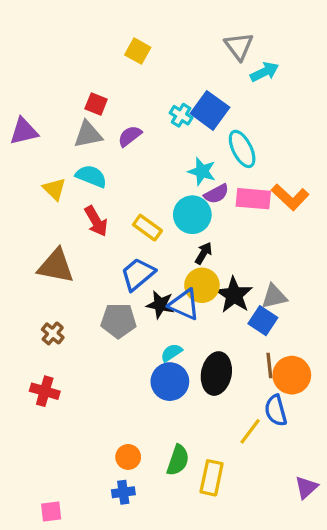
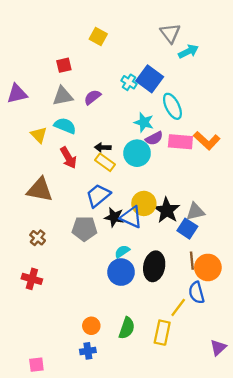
red square: (96, 104) -> (64, 65), moved, turned -35
black arrow: (204, 253) -> (103, 147), moved, turned -119
yellow rectangle: (212, 478) -> (162, 333), moved

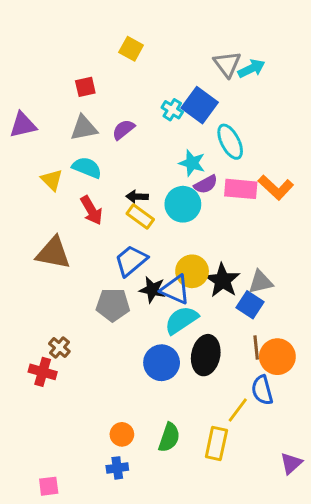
gray triangle: (170, 33) -> (227, 64), moved
brown cross: (38, 238) -> (59, 347), moved
cyan semicircle: (122, 251) -> (181, 320), moved, size x1.6

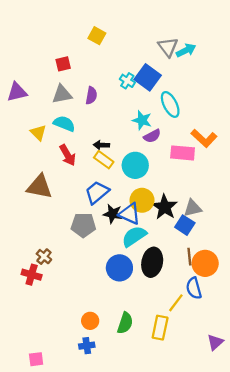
purple semicircle: (123, 130) -> (91, 95), turned 138
pink rectangle: (241, 189) -> (183, 153), moved
cyan circle: (183, 204) -> (135, 165), moved

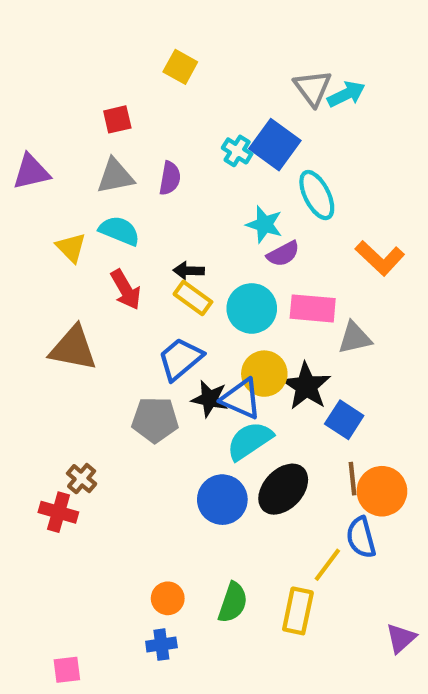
pink rectangle: (183, 153) -> (313, 308), moved
gray triangle: (193, 208) -> (355, 338), moved
black ellipse: (152, 262) -> (283, 489), turned 32

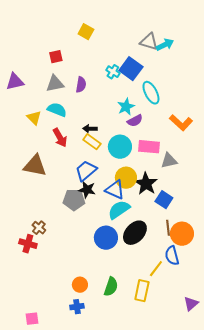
gray triangle: (313, 88) -> (149, 42), turned -36
cyan star: (264, 224) -> (126, 107), turned 30
black star: (210, 399) -> (87, 190), moved

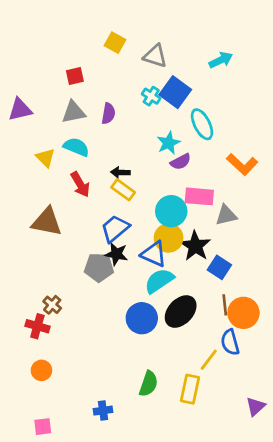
gray triangle: (149, 42) -> (155, 56), moved
cyan circle: (120, 147) -> (171, 211), moved
orange circle: (80, 285) -> (41, 370), moved

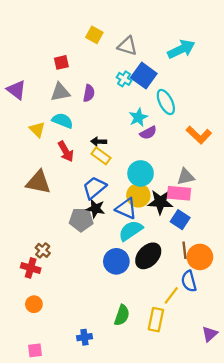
cyan arrow: (221, 60) -> (181, 49), size x1.4
purple triangle: (20, 109) -> (16, 90), turned 50
pink rectangle: (199, 196) -> (179, 193), moved
black star: (195, 246) -> (160, 202), turned -30

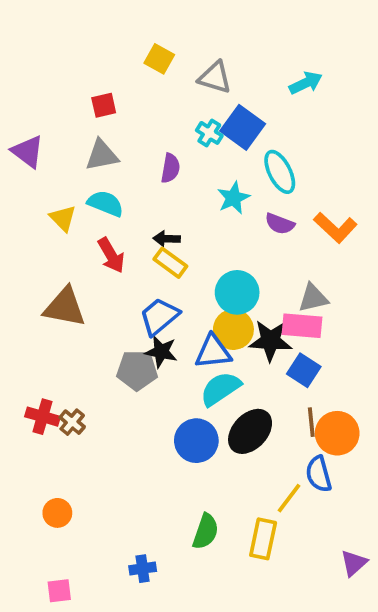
cyan arrow: (181, 49) -> (306, 83), size x0.7
purple semicircle: (89, 93) -> (170, 168), moved
purple semicircle: (148, 133) -> (280, 224), moved, turned 49
blue triangle: (126, 209) -> (213, 352), turned -30
red cross: (31, 268) -> (43, 417), moved

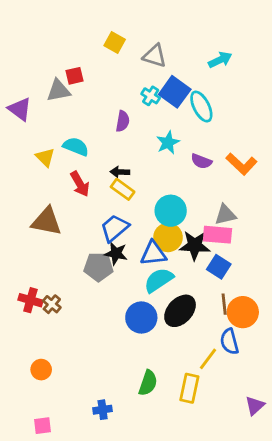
gray triangle: (102, 155) -> (59, 91), moved
cyan ellipse: (280, 172) -> (201, 107), moved

